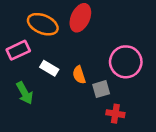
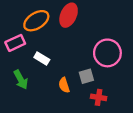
orange ellipse: (43, 24) -> (36, 21), turned -55
orange semicircle: (79, 75) -> (64, 85), moved

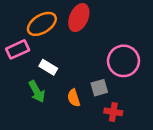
green arrow: (21, 80) -> (37, 92), moved

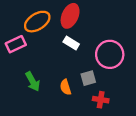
white rectangle: (48, 67) -> (71, 43), moved

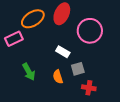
white rectangle: (71, 43) -> (63, 52), moved
pink circle: (110, 54) -> (90, 31), moved

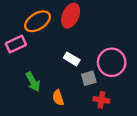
pink circle: (90, 31) -> (112, 62), moved
orange semicircle: (58, 77) -> (58, 98), moved

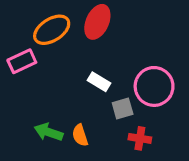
green arrow: (33, 82) -> (49, 132), moved, turned 138

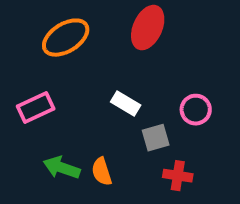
red ellipse: (97, 22) -> (148, 28), moved
pink rectangle: (22, 61) -> (36, 108), moved
pink circle: (154, 86) -> (196, 110), size x0.6

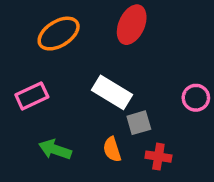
white rectangle: (126, 104) -> (112, 92), size x1.5
pink circle: (196, 110) -> (196, 98), moved
orange semicircle: (102, 172) -> (112, 149), moved

